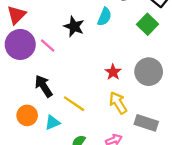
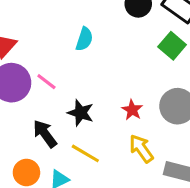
cyan semicircle: (104, 17) -> (84, 39), moved
black star: (74, 26) -> (81, 113), moved

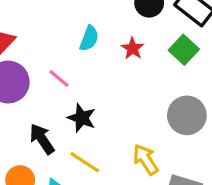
pink line: (46, 82) -> (59, 78), moved
red star: (132, 110) -> (133, 48), moved

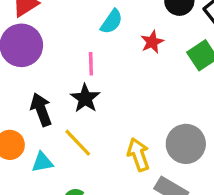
pink line: (59, 78) -> (91, 64), moved, turned 35
gray circle: (187, 115) -> (186, 144), moved

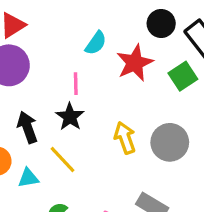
red star: (152, 42) -> (135, 63), size x1.6
gray circle: (186, 144) -> (170, 142), moved
yellow arrow: (138, 155) -> (125, 138), moved

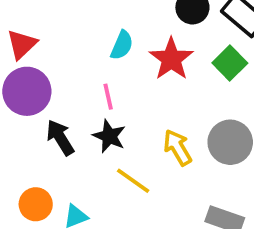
black arrow: (27, 127) -> (60, 138), moved
yellow line: (62, 159) -> (133, 181), moved

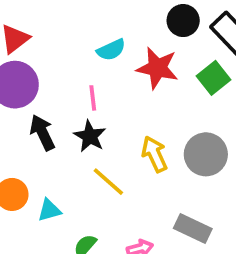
cyan semicircle: (122, 45) -> (111, 50), turned 36
red star: (171, 59) -> (157, 68), turned -30

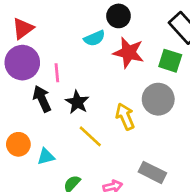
black circle: (183, 21) -> (118, 16), moved
green square: (214, 78) -> (170, 61), turned -35
pink line: (93, 98) -> (57, 73), moved
gray circle: (206, 154) -> (158, 99), moved

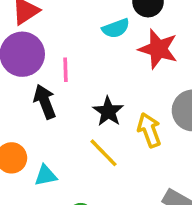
black star: (77, 102) -> (108, 111), moved

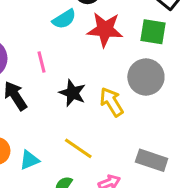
pink line: (66, 70) -> (42, 62), moved
yellow line: (104, 153) -> (78, 148), moved

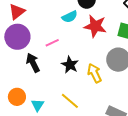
pink line: (42, 62) -> (52, 43), turned 72
cyan triangle: (29, 160) -> (38, 105), turned -40

